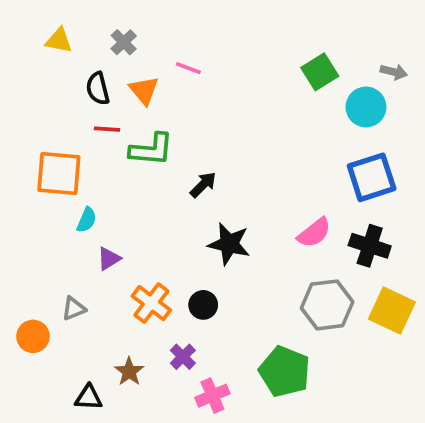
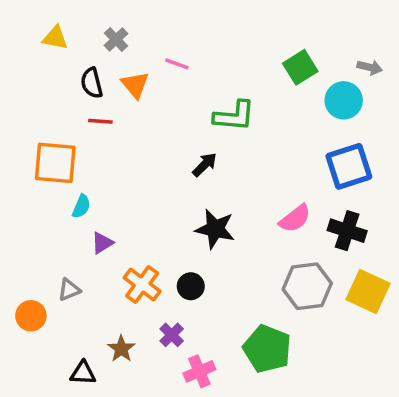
green L-shape: (151, 150) -> (234, 116), moved
black arrow: (203, 185) -> (205, 165), moved

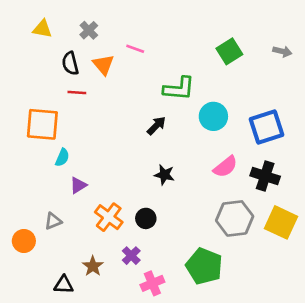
cyan circle: (344, 100) -> (213, 116), moved
black star: (215, 229) -> (164, 175), size x0.7

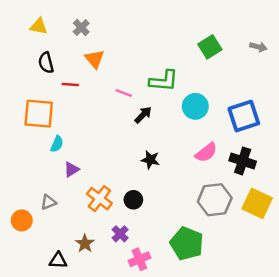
pink line: (135, 49) -> (124, 93), moved
black semicircle: (70, 63) -> (46, 63), moved

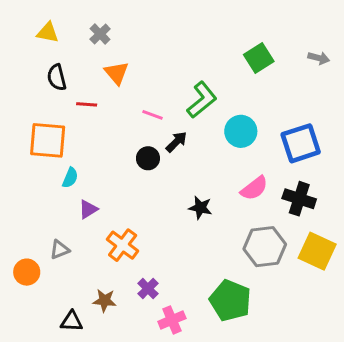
green L-shape: (164, 81) -> (202, 100), turned -44
black star: (150, 160) -> (200, 208), moved
black circle: (133, 200) -> (148, 158), moved
brown star: (85, 243) -> (105, 300), turned -30

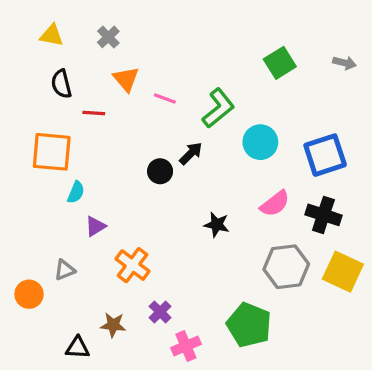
pink line: (152, 115) -> (165, 98), moved

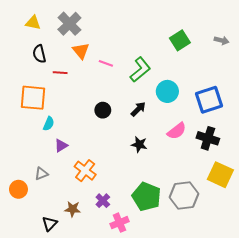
gray cross: (108, 37) -> (69, 24), size x1.6
black arrow: (191, 153) -> (138, 109), moved
gray hexagon: (286, 267) -> (184, 196), moved
green pentagon: (249, 325) -> (147, 197), moved
black triangle: (78, 348) -> (50, 224), turned -49

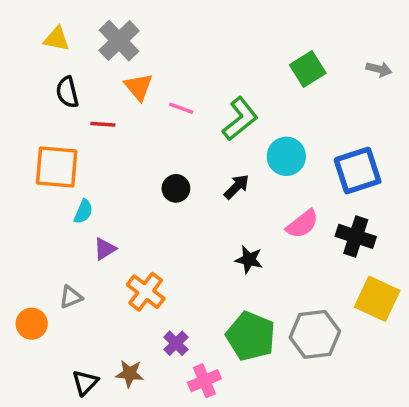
black star: (139, 145) -> (249, 260), moved
brown star: (73, 209) -> (130, 374), moved

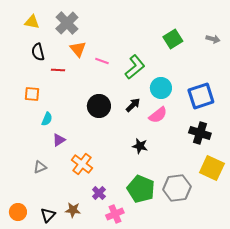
orange square: (57, 167) -> (32, 94), size x0.6
black circle: (176, 188) -> (99, 106), size x1.5
pink semicircle: (302, 224) -> (158, 115), moved
orange circle: (32, 324) -> (18, 212), moved

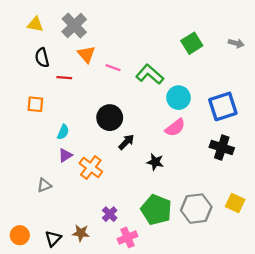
green L-shape: (135, 67) -> (150, 74), turned -100
black arrow: (133, 105) -> (126, 142), moved
cyan semicircle: (47, 119) -> (63, 132), moved
orange cross: (82, 164) -> (91, 168), moved
yellow square: (212, 168) -> (235, 203), moved, size x0.7

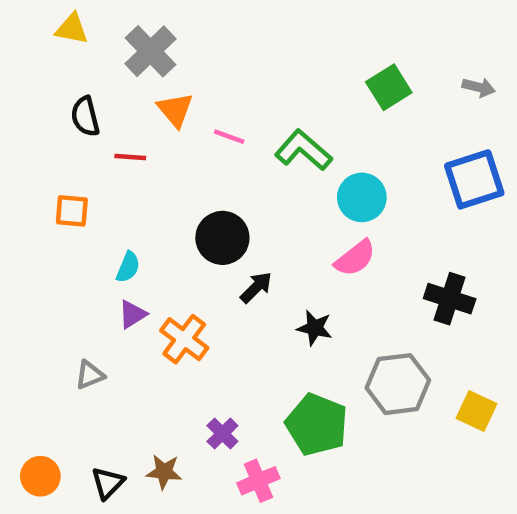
yellow triangle: (35, 24) -> (72, 29), moved
blue square: (223, 106) -> (474, 179), moved
gray hexagon: (196, 209) -> (398, 384), moved

